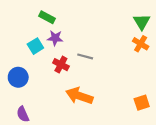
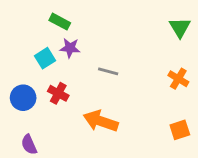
orange cross: (141, 44) -> (178, 79), moved
red cross: (61, 65) -> (58, 93), moved

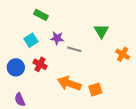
green triangle: (180, 27) -> (101, 31), moved
purple star: (70, 48) -> (57, 38), moved
orange square: (180, 130) -> (95, 90), moved

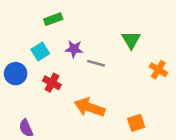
green rectangle: (41, 15) -> (53, 19), turned -48
blue circle: (16, 67) -> (16, 74), moved
orange square: (95, 90) -> (136, 123), moved

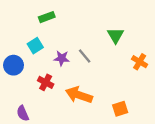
purple star: (74, 49) -> (62, 58), moved
gray line: (96, 63) -> (85, 56), turned 35
red cross: (52, 83) -> (46, 82), moved

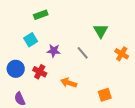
gray line: (85, 56) -> (83, 53), moved
blue circle: (13, 65) -> (16, 69), moved
orange arrow: (79, 95) -> (69, 83), size x0.7

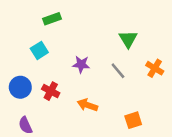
purple star: (54, 51) -> (81, 64), moved
gray line: (83, 53) -> (118, 71), moved

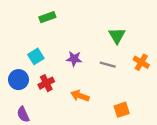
cyan square: (39, 50) -> (36, 56), moved
gray line: (118, 71) -> (108, 65), turned -35
red cross: (51, 91) -> (46, 83), turned 35

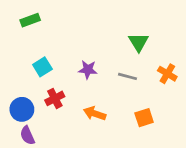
green rectangle: (47, 17) -> (30, 20), moved
blue circle: (18, 80) -> (22, 109), moved
orange square: (122, 110) -> (144, 118), moved

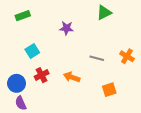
green triangle: (139, 42) -> (104, 13), moved, turned 35
purple star: (88, 70) -> (67, 28), moved
orange arrow: (95, 113) -> (72, 77), moved

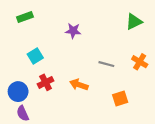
green triangle: (104, 13) -> (134, 22), moved

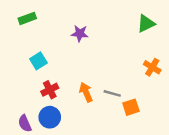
gray line: (106, 64) -> (112, 93), moved
orange arrow: (79, 85) -> (86, 92), turned 48
blue circle: (18, 92) -> (50, 117), moved

